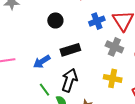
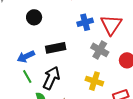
black circle: (55, 20) -> (34, 17), moved
green line: (44, 90) -> (27, 76), moved

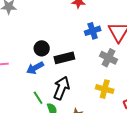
black circle: (34, 17) -> (42, 48), moved
green line: (27, 76) -> (38, 98), moved

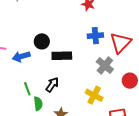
blue arrow: (35, 68) -> (21, 56), moved
black arrow: (61, 88) -> (52, 85), size x0.7

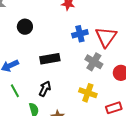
black circle: (42, 41) -> (25, 27), moved
green line: (27, 89) -> (15, 91), moved

